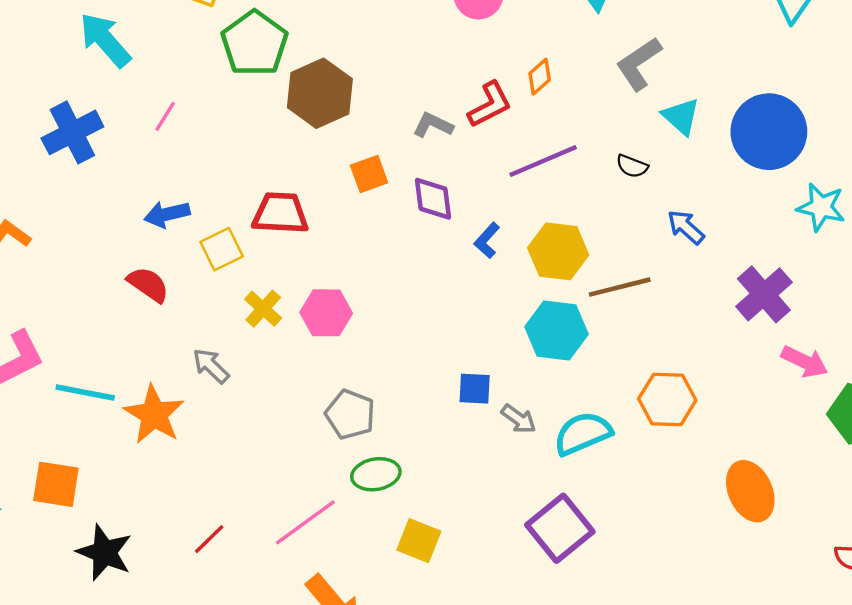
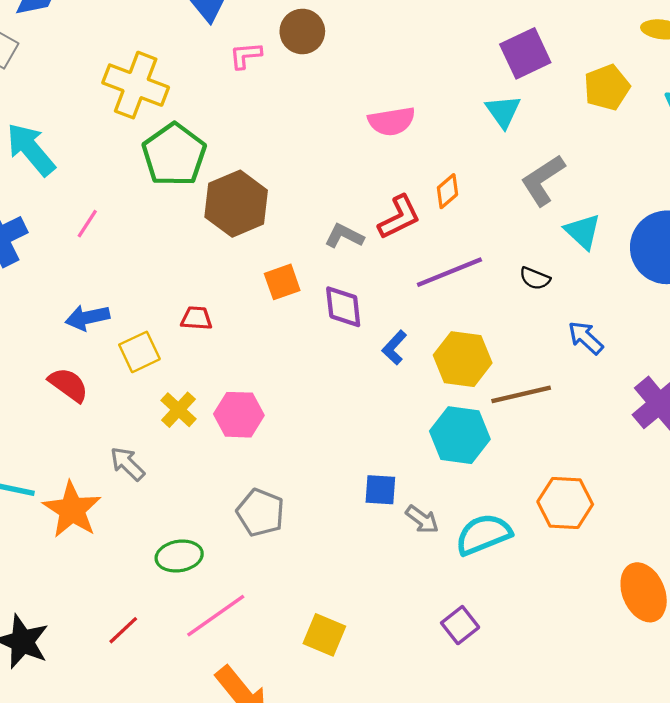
red trapezoid: (280, 213) -> (196, 318), size x0.6
green ellipse: (376, 474) -> (179, 556), moved
purple square: (560, 528) -> (460, 625), size x0.6

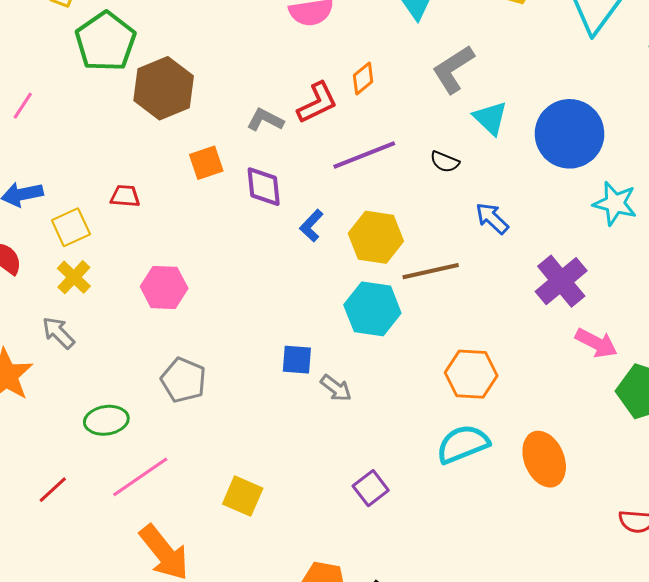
yellow cross: (178, 410) -> (74, 277), moved
cyan semicircle: (483, 534) -> (463, 444), moved

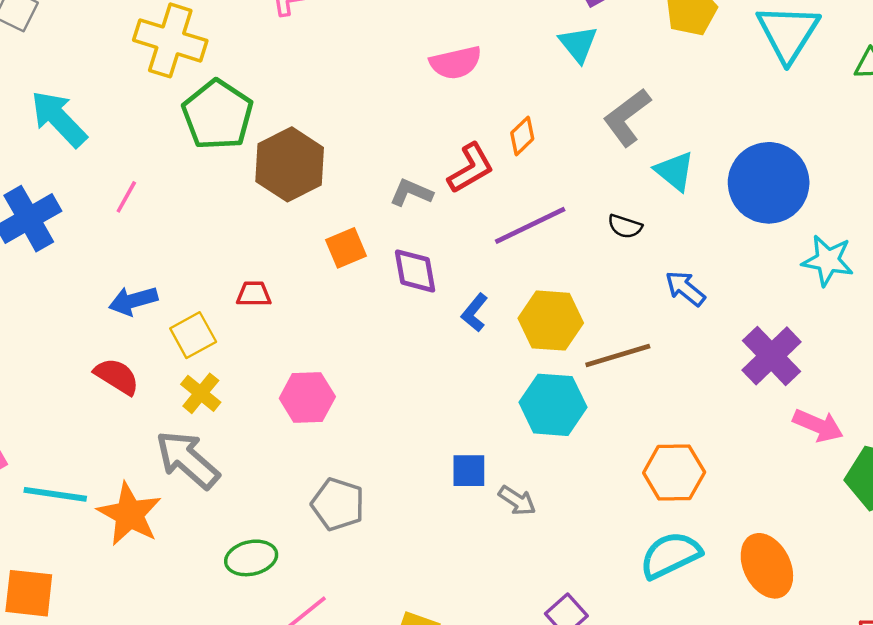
gray arrow: (58, 333) -> (187, 460), size x1.6

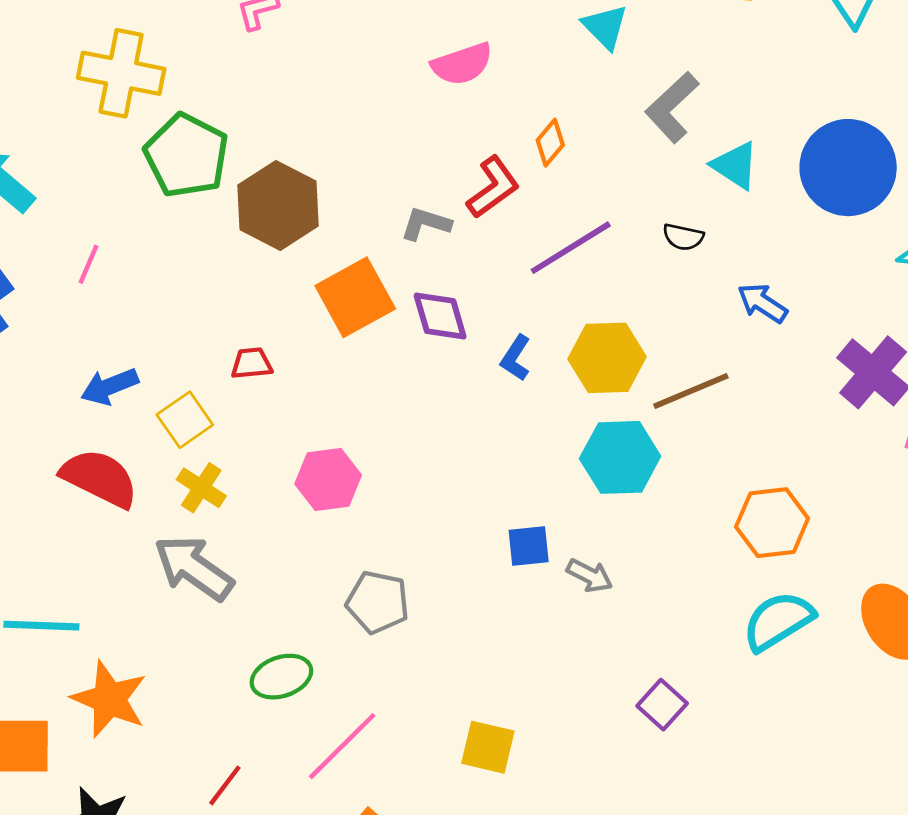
orange square: (346, 248) -> (355, 297), size x1.6
red semicircle: (117, 376) -> (100, 478), size x1.4
orange star: (129, 514) -> (109, 699), moved

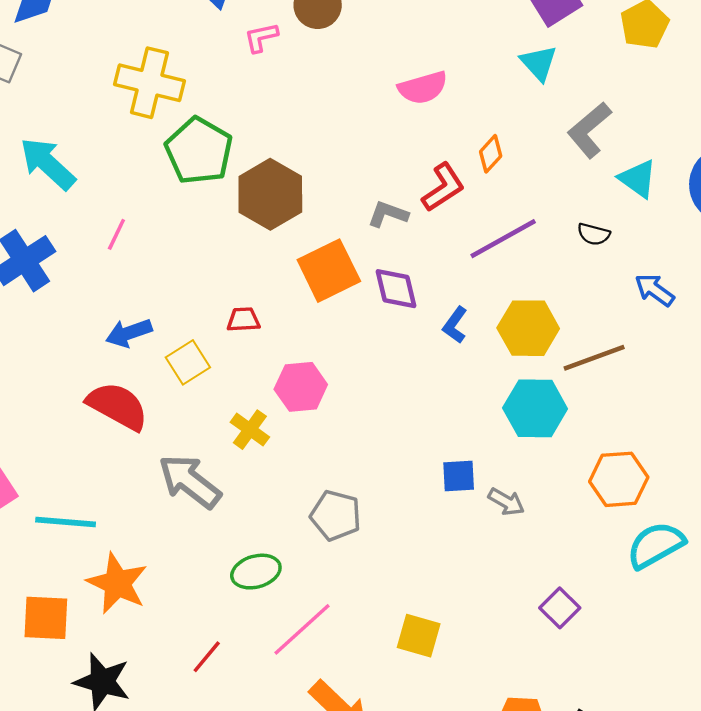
pink hexagon: (328, 479) -> (301, 387), moved
yellow cross: (201, 488) -> (250, 430), moved
orange hexagon: (772, 523) -> (619, 479), moved

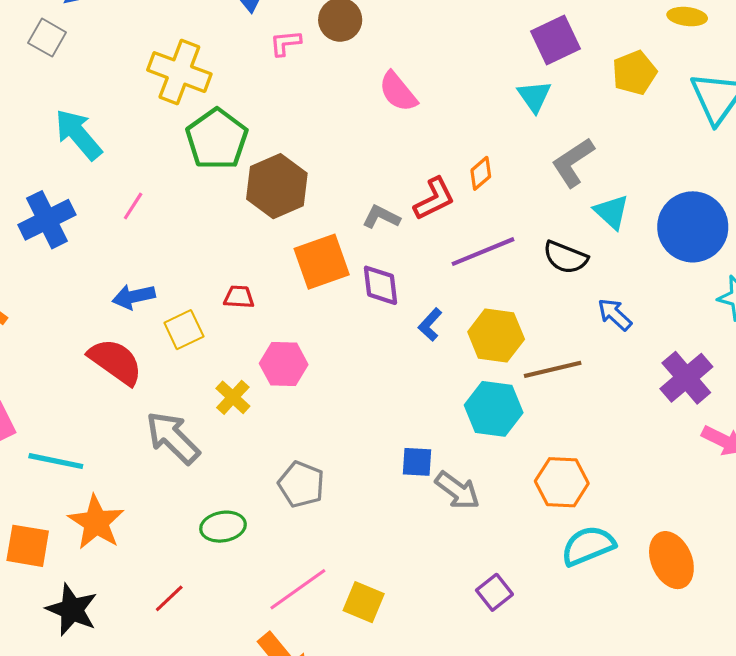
pink semicircle: (423, 88) -> (398, 92), moved, turned 60
black semicircle: (594, 234) -> (565, 257), size x1.5
gray arrow: (506, 502) -> (457, 490), size x1.4
pink line: (302, 629) -> (298, 589), moved

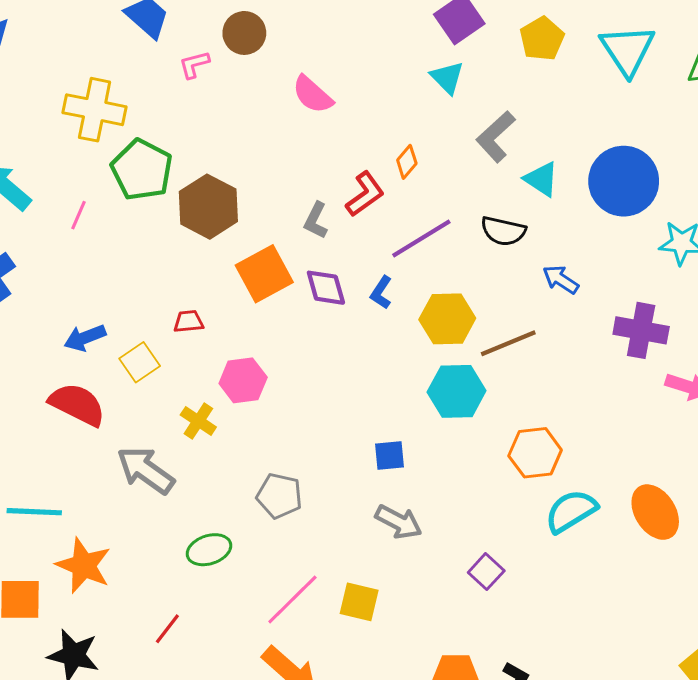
pink line: (133, 206) -> (79, 215), moved
gray L-shape: (381, 217) -> (316, 220), turned -81
blue L-shape: (430, 325) -> (381, 292), moved
purple cross: (686, 378) -> (641, 330), turned -30
gray arrow: (457, 490) -> (399, 522), moved

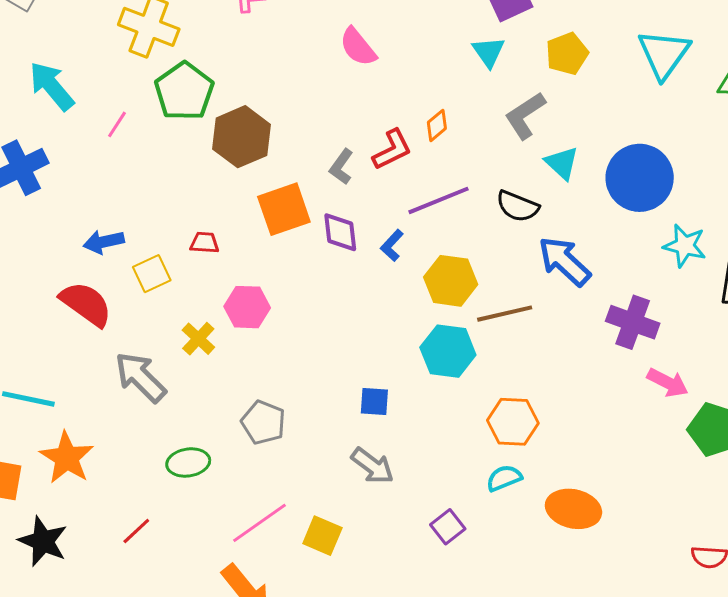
yellow pentagon: (542, 39) -> (567, 54), moved
blue arrow: (561, 279) -> (564, 261), size x1.6
cyan semicircle: (571, 511) -> (504, 478), moved, size x0.7
orange ellipse: (655, 512) -> (573, 509), moved, turned -54

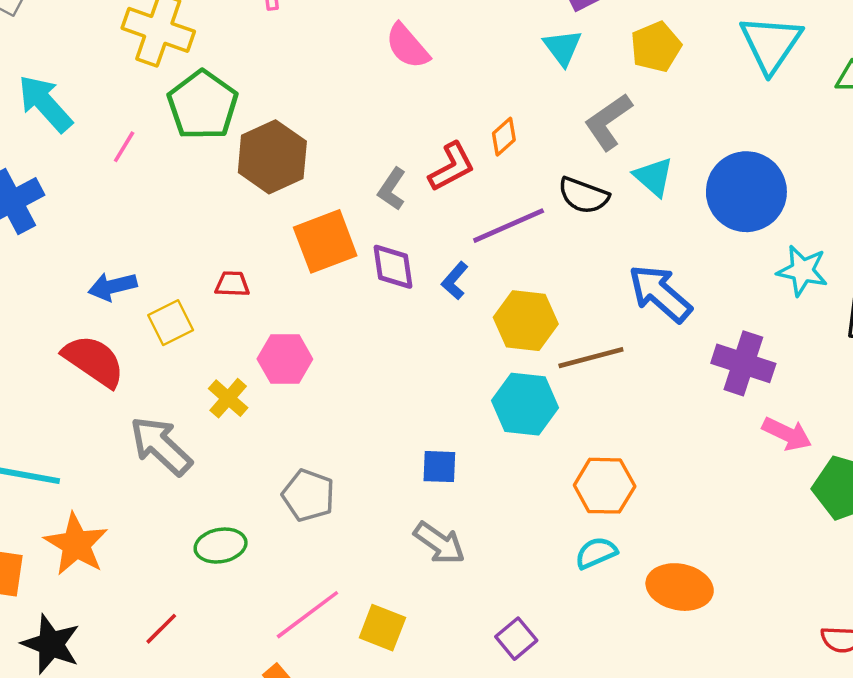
black semicircle: (518, 206) -> (584, 195), moved
purple square: (448, 527) -> (516, 639), moved

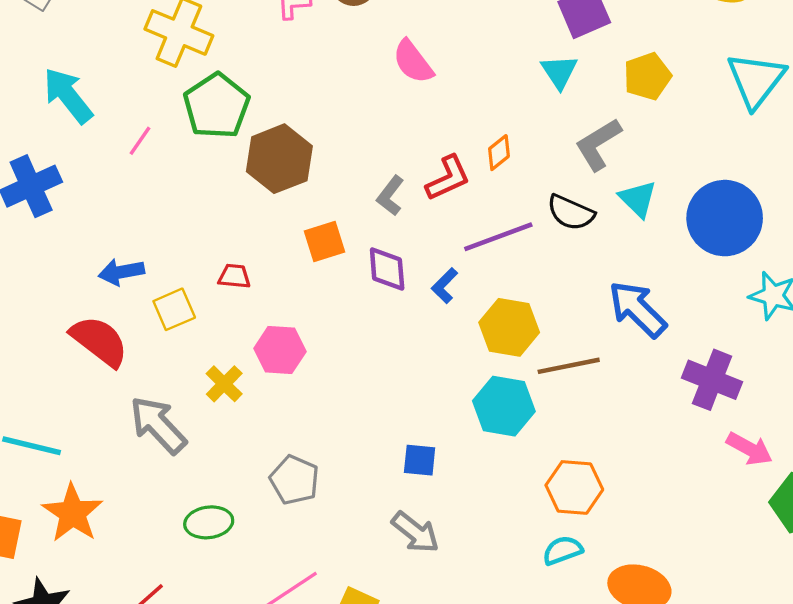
orange square: (325, 241) -> (325, 241), size x0.7

